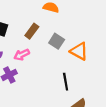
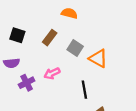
pink arrow: (22, 55) -> (52, 73), moved

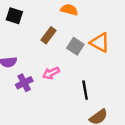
black square: (17, 35) -> (14, 16), moved
orange triangle: (98, 58) -> (100, 43), moved

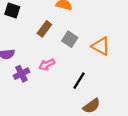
orange triangle: (100, 43) -> (101, 46), moved
black line: (85, 90) -> (79, 81), turned 42

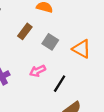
pink arrow: (47, 65) -> (38, 71), moved

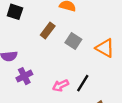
pink arrow: (38, 71) -> (61, 85), moved

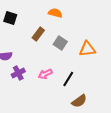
orange triangle: (105, 48) -> (87, 49), turned -36
pink arrow: (61, 85) -> (45, 74), moved

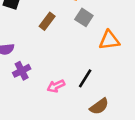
gray square: (60, 43) -> (84, 17), moved
pink arrow: (45, 74) -> (56, 86), moved

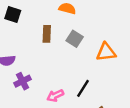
gray square: (84, 17) -> (75, 39), moved
brown rectangle: (47, 21) -> (47, 34), turned -35

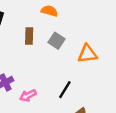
pink arrow: (55, 96) -> (28, 96), moved

